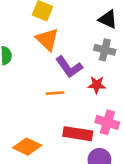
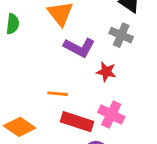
purple L-shape: (69, 67) -> (79, 47), turned -36
orange line: (55, 93) -> (58, 94), moved

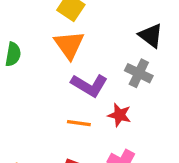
orange line: (58, 94) -> (79, 123), moved

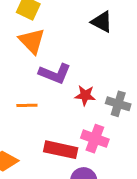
gray cross: (139, 73) -> (118, 104), moved
orange line: (79, 123) -> (27, 105), moved

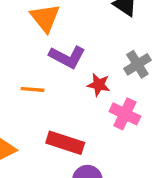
gray cross: (118, 104) -> (137, 64), moved, turned 35
pink cross: (95, 139) -> (125, 114), moved

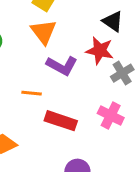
red star: (99, 85) -> (100, 51), moved, size x1.4
red rectangle: (65, 143) -> (61, 121), moved

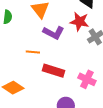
pink cross: (111, 116) -> (87, 79), moved

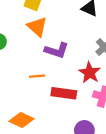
red star: (79, 22) -> (90, 73), moved, turned 30

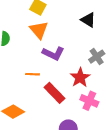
red rectangle: (64, 93) -> (54, 93), turned 30

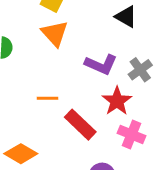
purple L-shape: (53, 53) -> (101, 64), moved

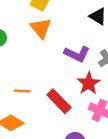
orange line: (47, 98) -> (22, 91), moved

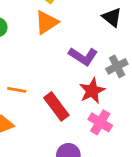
orange triangle: (41, 28) -> (47, 22), turned 30

